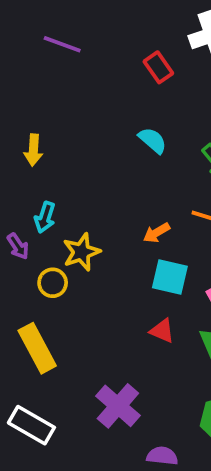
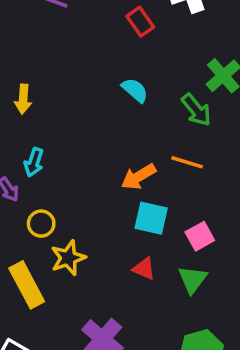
orange arrow: (156, 233) -> (138, 177), size x1.4
yellow star: (81, 252) -> (68, 258), moved

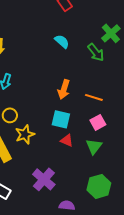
orange line: (187, 162) -> (94, 97), moved
orange arrow: (138, 177) -> (64, 89), turned -42
cyan square: (151, 218) -> (61, 119), moved

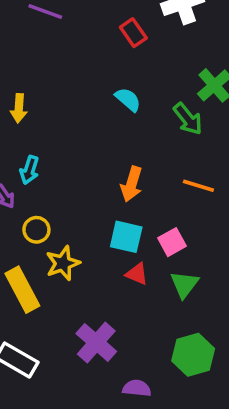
orange line: (94, 97) -> (198, 186), moved
pink square: (98, 122) -> (172, 242), moved

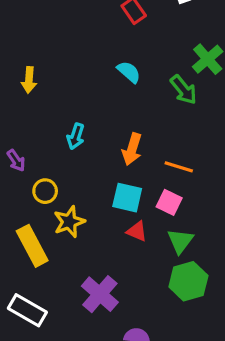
cyan arrow: (29, 170) -> (76, 136), moved
orange line: (198, 186) -> (179, 167), moved
pink square: (172, 242) -> (169, 202), turned -35
green hexagon: (193, 355) -> (188, 281), moved

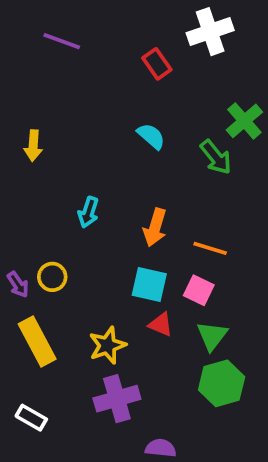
purple arrow: (16, 161) -> (18, 285), moved
yellow star: (69, 222) -> (107, 345), moved
purple cross: (100, 294) -> (117, 399), turned 33
white rectangle: (27, 310) -> (31, 418), size x0.7

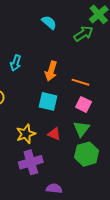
green arrow: (216, 157) -> (83, 34), turned -84
pink square: (199, 290) -> (83, 104), moved
red triangle: (161, 324) -> (54, 134), moved

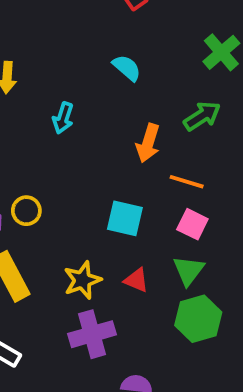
green arrow: (83, 34) -> (202, 116), moved
cyan arrow: (16, 63) -> (63, 118), moved
orange arrow: (51, 71) -> (148, 143), moved

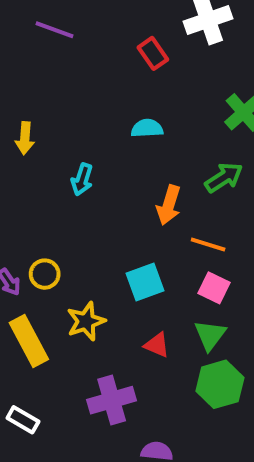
cyan semicircle: (127, 68) -> (147, 128), turned -44
cyan square: (125, 218) -> (145, 282), turned -33
yellow star: (82, 280) -> (86, 321), moved

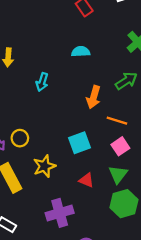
pink square: (214, 288) -> (120, 146), turned 30

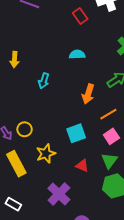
orange line: (117, 121) -> (108, 114), turned -48
purple cross: (60, 213) -> (59, 194), turned -30

